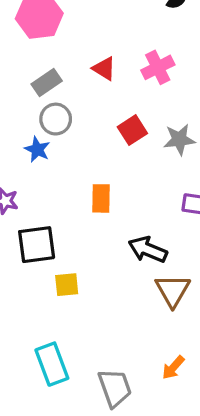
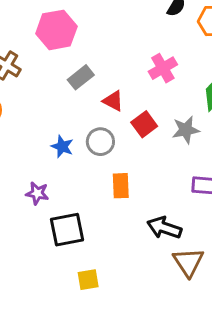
red triangle: (104, 69) -> (113, 101), moved
gray rectangle: (47, 82) -> (81, 77), moved
gray circle: (56, 119) -> (100, 142), moved
yellow square: (67, 285) -> (88, 280), moved

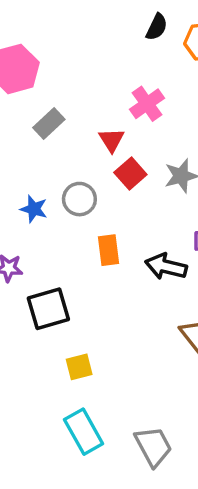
red triangle: (113, 101) -> (112, 140), moved, turned 35
black arrow: (164, 228) -> (166, 267), moved

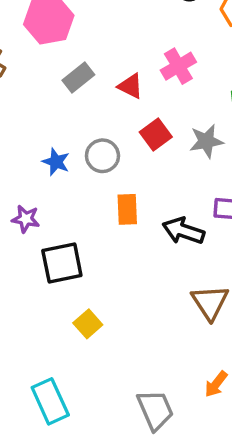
red triangle: (112, 140) -> (131, 86), moved, turned -36
yellow square: (79, 367) -> (88, 324), turned -32
cyan rectangle: (84, 432) -> (50, 401), moved

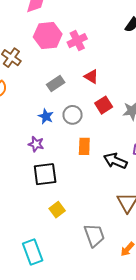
pink cross: (178, 66) -> (77, 41), moved
gray rectangle: (78, 77) -> (56, 84), moved
purple star: (26, 219) -> (36, 144), moved
gray trapezoid: (155, 410) -> (94, 235), moved

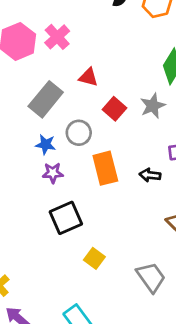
gray rectangle: (56, 84) -> (46, 99), size x1.5
purple star: (36, 144) -> (53, 173), moved
orange rectangle: (84, 146) -> (105, 168), size x1.4
black arrow: (115, 161) -> (150, 175), size x0.7

